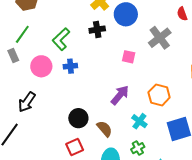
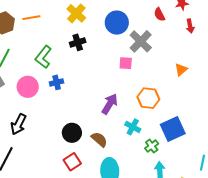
blue circle: (126, 14) -> (117, 23), moved
pink square: (129, 57) -> (126, 63), moved
green cross: (138, 148) -> (152, 146), moved

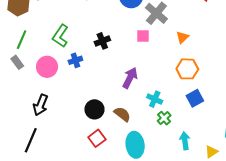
black cross: (78, 42) -> (102, 41), moved
orange triangle: (181, 70) -> (182, 37), moved
orange hexagon: (148, 98) -> (187, 69), moved
blue square: (173, 129) -> (195, 98), size x0.7
green cross: (152, 146) -> (164, 118), moved

